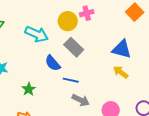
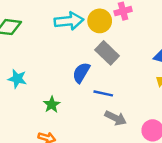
cyan arrow: (37, 34) -> (69, 21), moved, turned -30
blue semicircle: (53, 63) -> (81, 73), turned 72

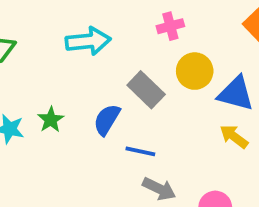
yellow circle: (100, 21) -> (195, 71), moved
green star: (52, 105) -> (51, 120), moved

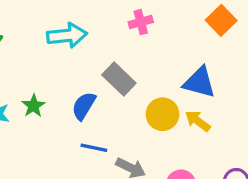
yellow circle: (195, 71) -> (163, 114), moved
blue line: (140, 151) -> (94, 148), moved

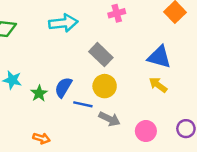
green star: (33, 106) -> (39, 93), moved
blue semicircle: (84, 106) -> (63, 87), moved
yellow circle: (163, 114) -> (105, 86), moved

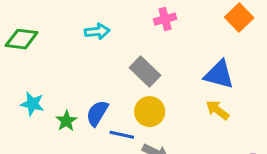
cyan arrow: (63, 23) -> (97, 31), size x0.7

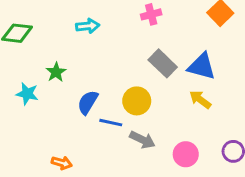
gray rectangle: (145, 71) -> (163, 63), moved
green star: (66, 121) -> (56, 72), moved

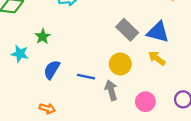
yellow circle: (137, 101) -> (120, 64), moved
blue semicircle: (88, 102) -> (52, 70), moved
gray arrow: (142, 140) -> (111, 90), turned -132

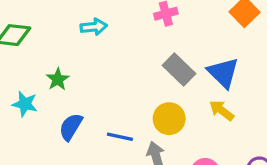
blue triangle: (158, 32) -> (223, 73), turned 30

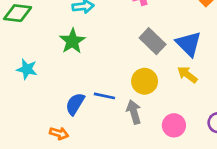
green star: (58, 79) -> (72, 41), moved, size x1.4
blue semicircle: (71, 127) -> (75, 104), moved

